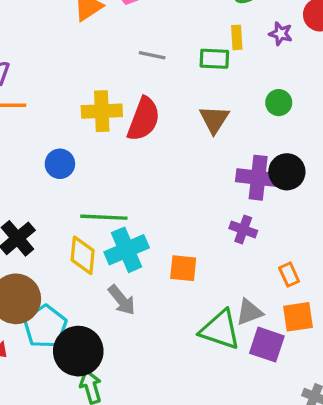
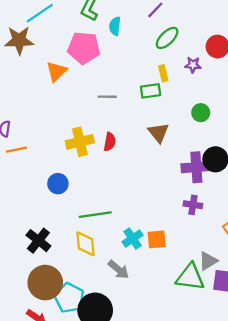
red semicircle: (144, 119) -> (110, 142), size x0.6
cyan cross: (127, 250) -> (133, 239), moved, size x0.7

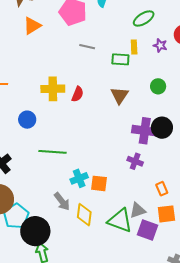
orange triangle: (56, 71) -> (32, 26), moved
gray line: (107, 97) -> (87, 47), moved
yellow diamond: (86, 244) -> (84, 215), moved

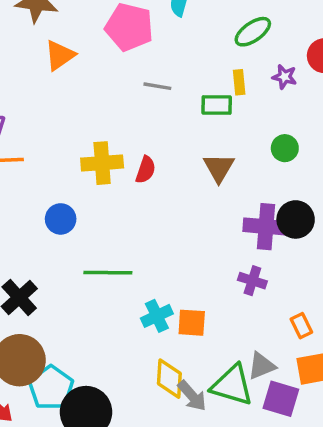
gray arrow: (62, 201) -> (192, 396), moved

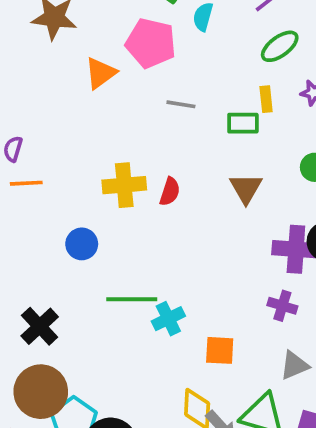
orange triangle: (60, 55) -> (101, 73), moved
cyan cross: (157, 316) -> (168, 319), moved
gray triangle: (262, 366) -> (294, 365), moved

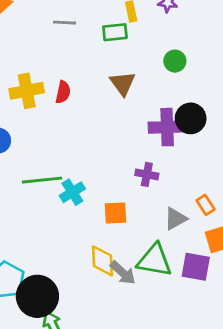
purple cross: (282, 306) -> (147, 174), moved

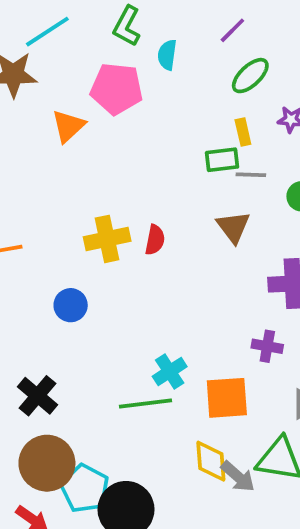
gray line: (65, 23) -> (251, 175), moved
green line: (42, 180) -> (145, 404), moved
orange square: (115, 213) -> (227, 398), size x1.4

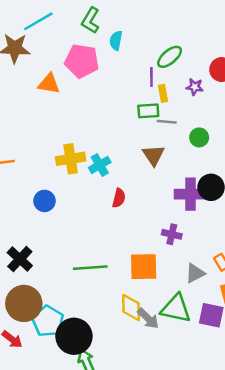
purple line: (232, 30) -> (151, 77), moved, turned -48
orange triangle: (68, 126) -> (49, 84), turned 50
red semicircle: (155, 240) -> (119, 198), moved
cyan cross: (170, 371) -> (100, 165), moved

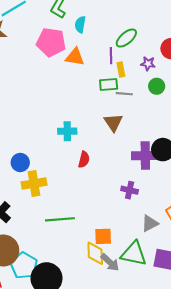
orange triangle: (49, 84) -> (75, 57), moved
green circle: (199, 137) -> (157, 86), moved
yellow cross: (71, 159) -> (34, 184), moved
cyan cross: (100, 165) -> (67, 131), turned 30
orange square: (144, 267) -> (103, 236), moved, size x0.7

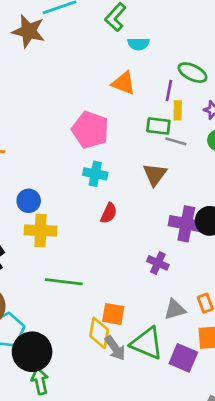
cyan semicircle: (80, 24) -> (138, 44), turned -112
green ellipse: (126, 38) -> (192, 73), turned 55
pink pentagon: (51, 42) -> (90, 130), moved

